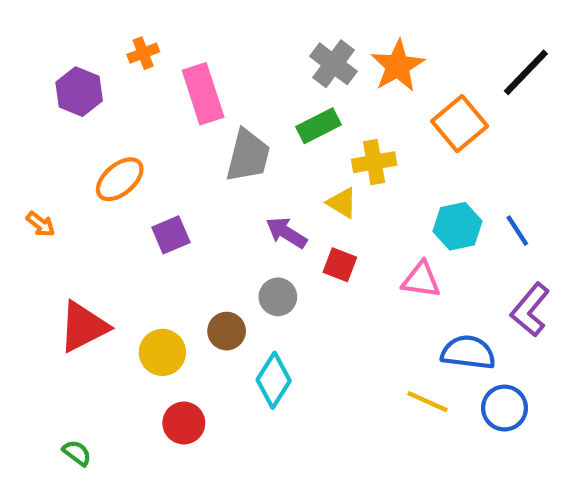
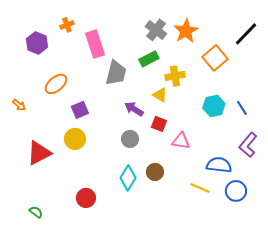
pink triangle: (421, 280) -> (181, 141), moved
brown circle: (227, 331) -> (155, 172), moved
yellow circle: (162, 352) -> (75, 139), moved

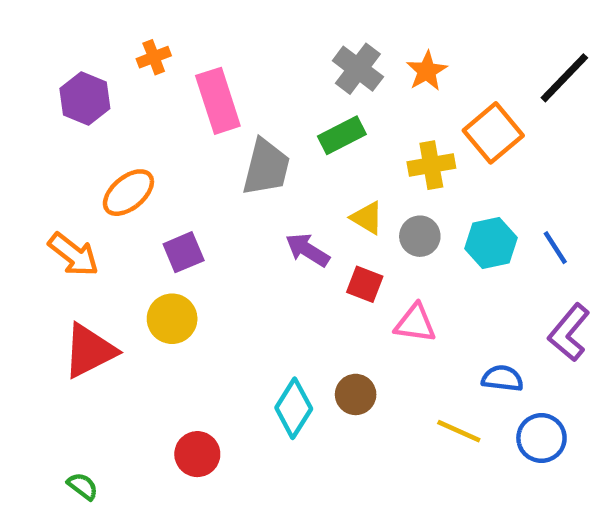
orange star: (186, 31) -> (427, 71), size x0.7
yellow cross: (175, 76) -> (431, 165), moved
orange arrow: (19, 105) -> (73, 255), moved, size x1.6
gray circle: (130, 139) -> (420, 236), moved
blue semicircle: (219, 165) -> (502, 378), size x0.7

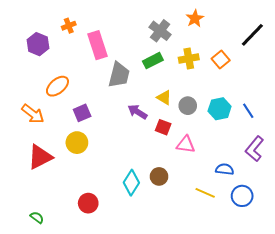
orange star: (427, 71) -> (195, 18), moved
orange square: (493, 133) -> (221, 59), size x0.7
yellow cross: (431, 165) -> (189, 58), moved

